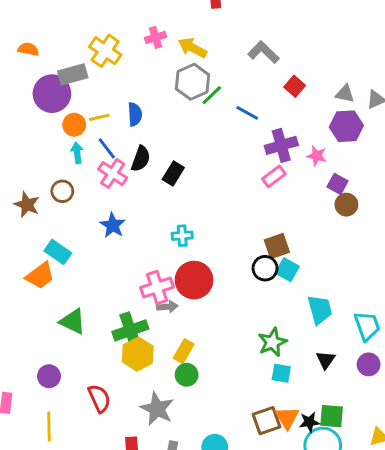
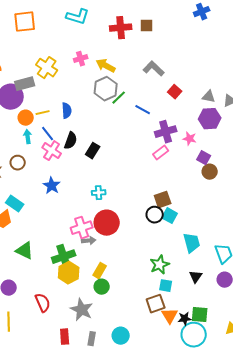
brown square: (266, 421) -> (156, 304), moved

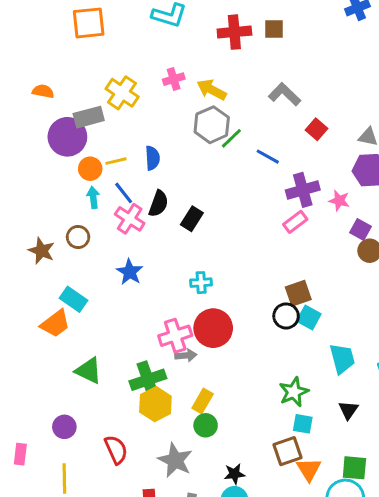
black star: (185, 319) -> (234, 474), moved

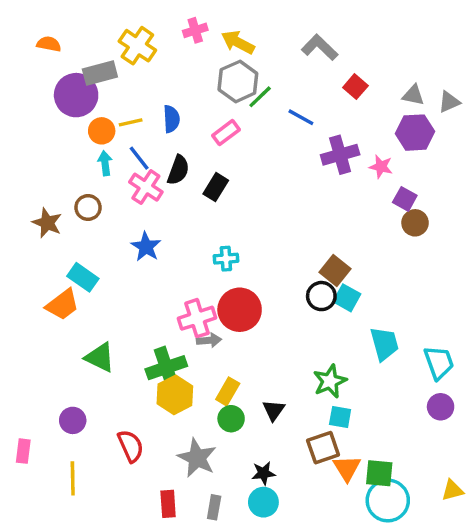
pink rectangle: (295, 222) -> (226, 133), moved
brown square: (298, 293) -> (335, 271), turned -32
black triangle: (348, 410) -> (274, 410), moved
green square: (354, 468) -> (379, 473), moved

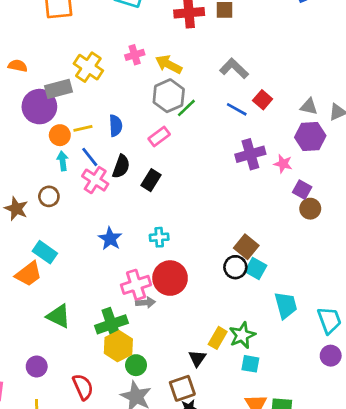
blue line: (301, 117) -> (237, 109), moved
blue star: (146, 247) -> (110, 239), moved
yellow rectangle: (228, 391) -> (218, 338), moved
green circle: (231, 419) -> (136, 365), moved
brown square: (323, 448) -> (182, 388), moved

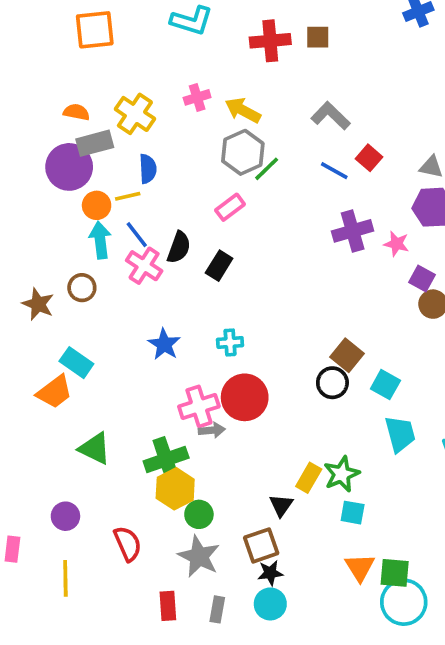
orange semicircle: (18, 66) -> (76, 112), moved
blue semicircle: (116, 126) -> (148, 169), moved
cyan arrow: (63, 161) -> (100, 240), size x1.4
cyan square: (256, 269) -> (385, 385), moved

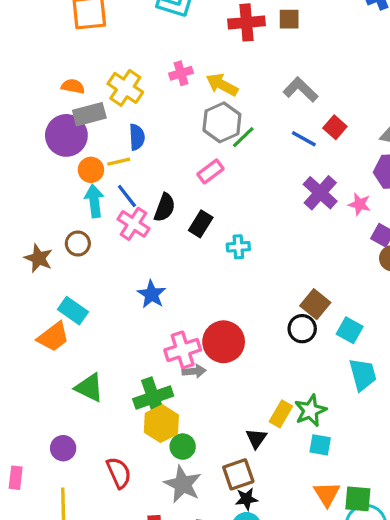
purple cross: (353, 231) -> (320, 193), turned -32
cyan cross: (230, 342) -> (238, 247), moved

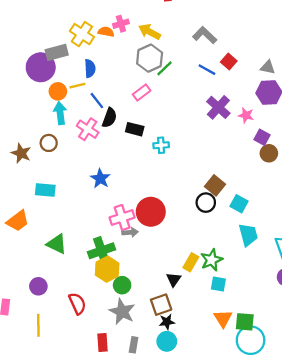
orange semicircle: (73, 86) -> (106, 32), moved
blue line: (127, 196) -> (97, 101), moved
black rectangle: (201, 224) -> (135, 129), turned 72
cyan rectangle: (73, 311) -> (45, 190), turned -30
orange trapezoid: (53, 337) -> (18, 221), moved

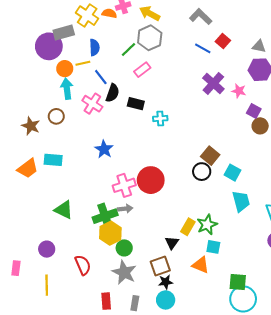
green line: (165, 68) -> (128, 49), moved
orange trapezoid: (18, 221) -> (28, 168), moved
gray arrow: (130, 232) -> (125, 209), moved
orange triangle: (223, 318) -> (201, 265), moved, turned -36

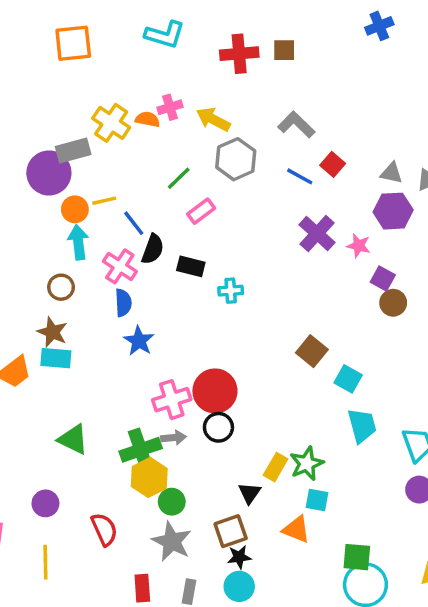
gray hexagon: (150, 38) -> (236, 159), moved
blue semicircle: (94, 47) -> (123, 303), moved
brown star: (31, 126) -> (52, 332), moved
black circle: (202, 172) -> (218, 427), moved

